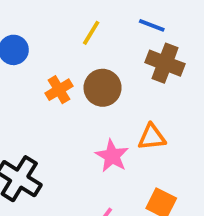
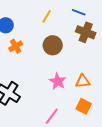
orange cross: (59, 90) -> (16, 46), moved
orange triangle: (152, 137) -> (83, 81), moved

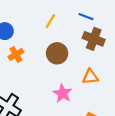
orange triangle: (83, 81) -> (90, 77), moved

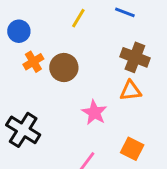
brown cross: (94, 39) -> (135, 57), moved
brown circle: (57, 53) -> (64, 68), moved

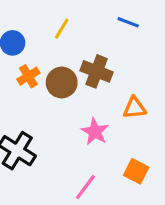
yellow line: (78, 18) -> (62, 29), moved
brown cross: (135, 57) -> (97, 71), moved

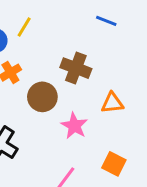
yellow line: (62, 29) -> (24, 27), moved
brown circle: (62, 83) -> (42, 97), moved

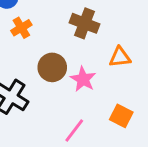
brown circle: (42, 97) -> (52, 67), moved

